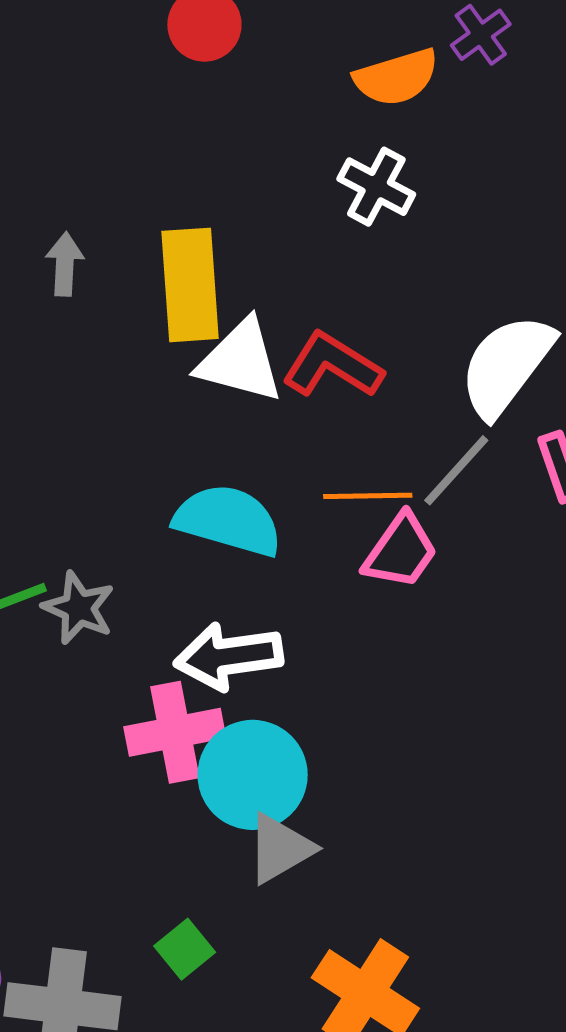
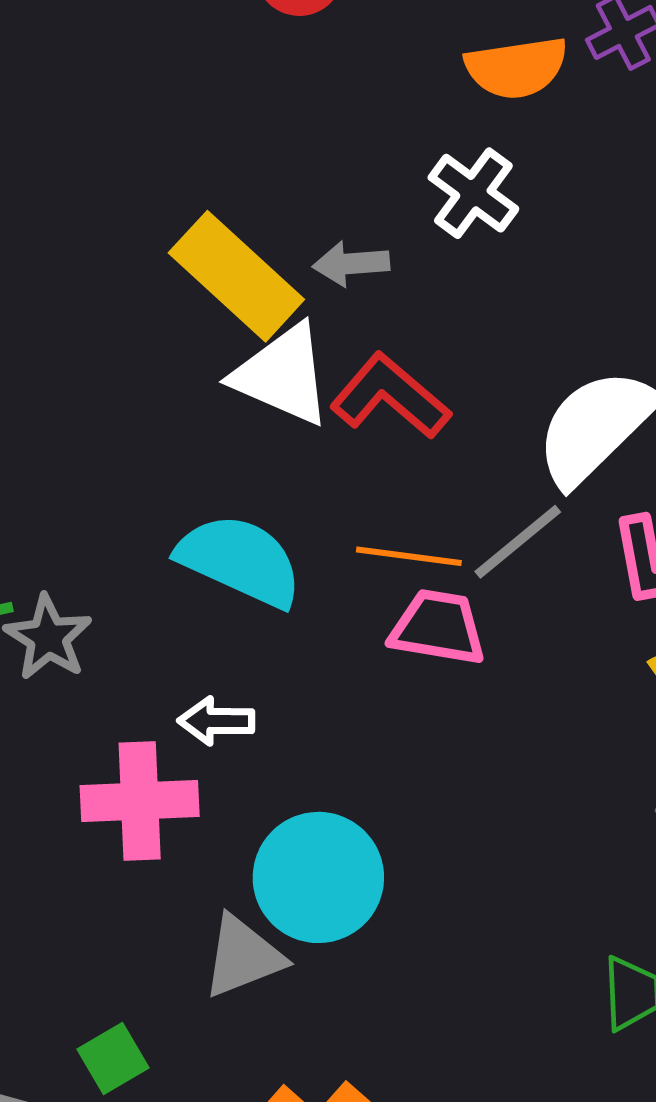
gray arrow: (65, 264) -> (351, 264), moved, turned -106
yellow rectangle: (190, 285) -> (236, 276), turned -52
pink trapezoid: (401, 551) -> (438, 627), turned -124
white arrow: (229, 656) -> (216, 721), size x0.6
cyan circle: (253, 775) -> (318, 877), moved

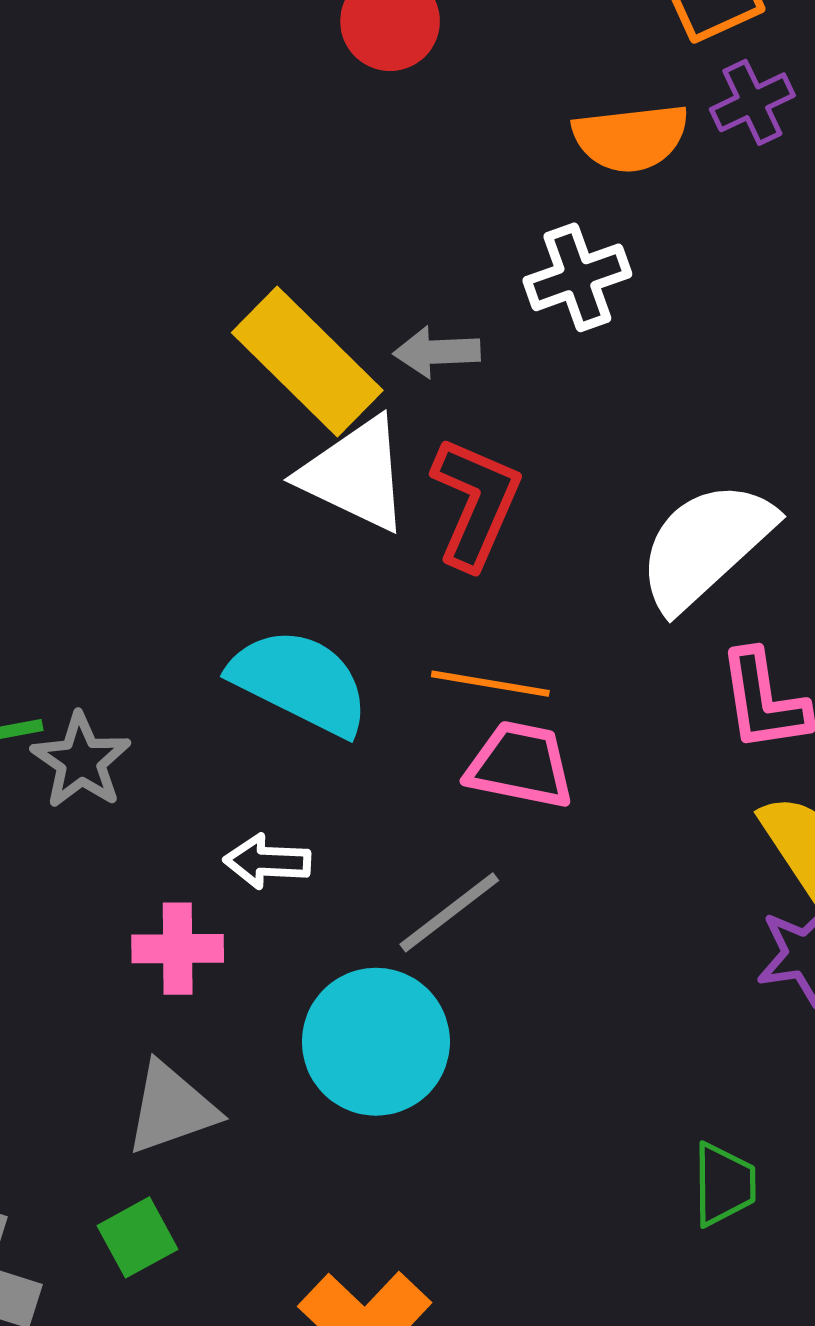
white cross: (473, 193) -> (577, 277), turned 32
red L-shape: (390, 396) -> (476, 503), turned 71
gray line: (518, 542) -> (449, 912), moved
pink cross: (140, 801) -> (178, 949), size x0.7
gray triangle: (243, 957) -> (171, 1108), moved

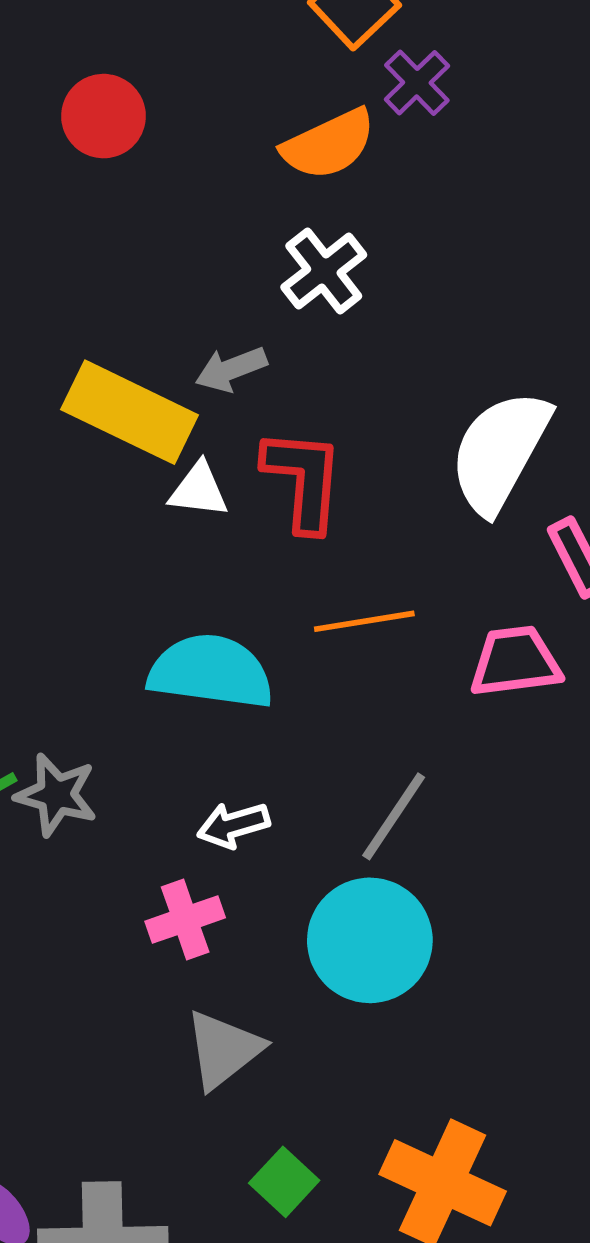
white triangle: (355, 474) -> (199, 490), size x0.6
pink trapezoid: (520, 765) -> (515, 662), moved
green square: (137, 1237) -> (284, 1182), moved

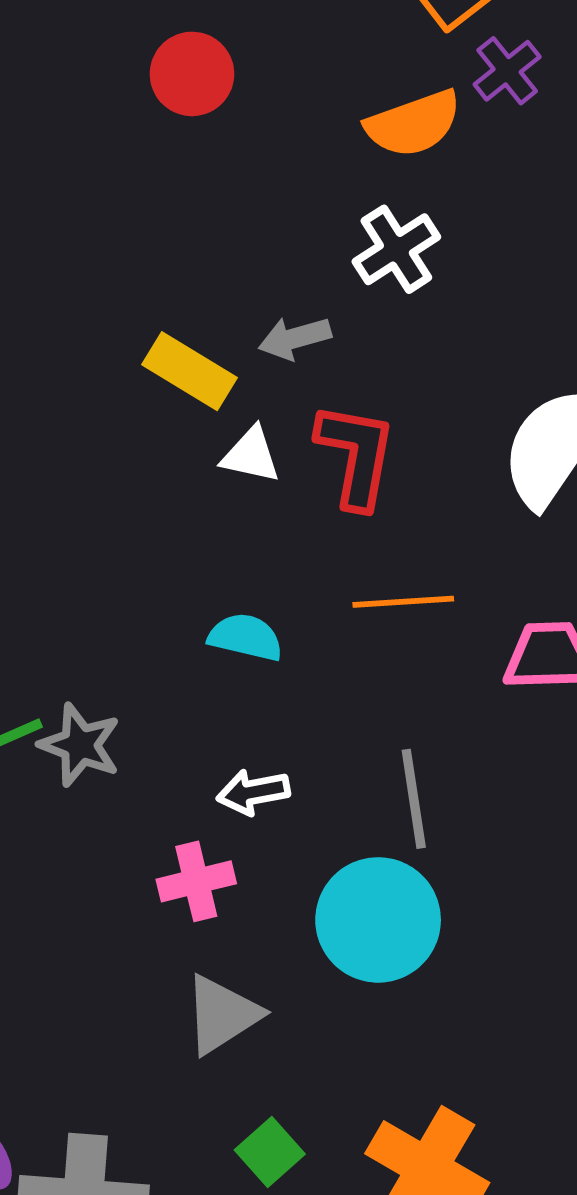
yellow rectangle: (130, 412) -> (190, 371), size x0.7
cyan semicircle: (211, 672) -> (246, 637), size x0.6
gray line: (394, 816) -> (414, 799), turned -48

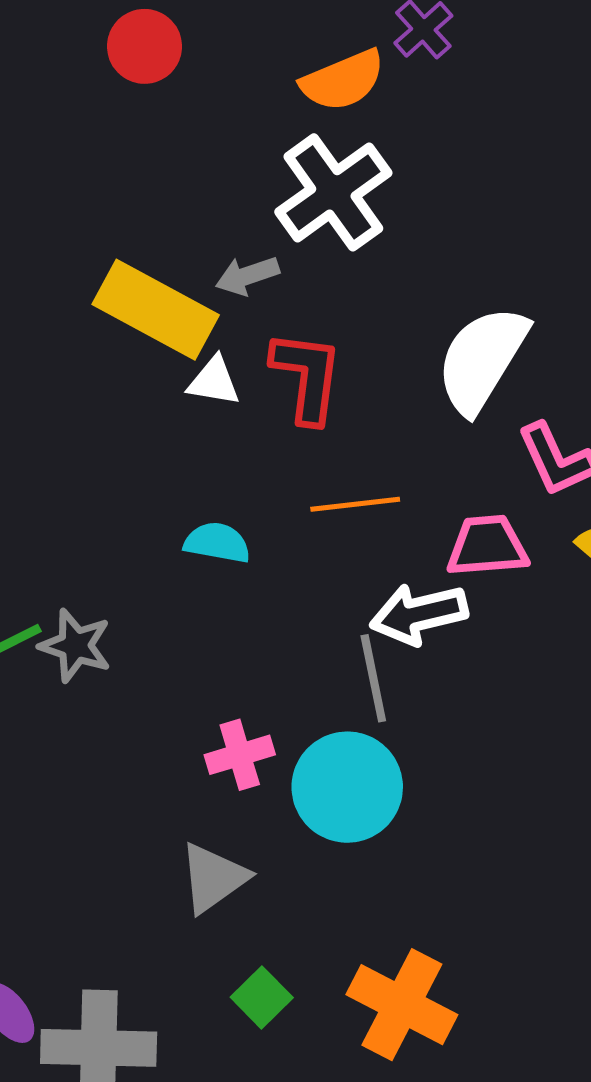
white cross: (396, 249) -> (333, 192), size x1.5
yellow rectangle: (190, 371) -> (156, 310), size x1.5
white arrow: (253, 792) -> (419, 614), moved, size x1.5
pink cross: (196, 881) -> (240, 755), moved

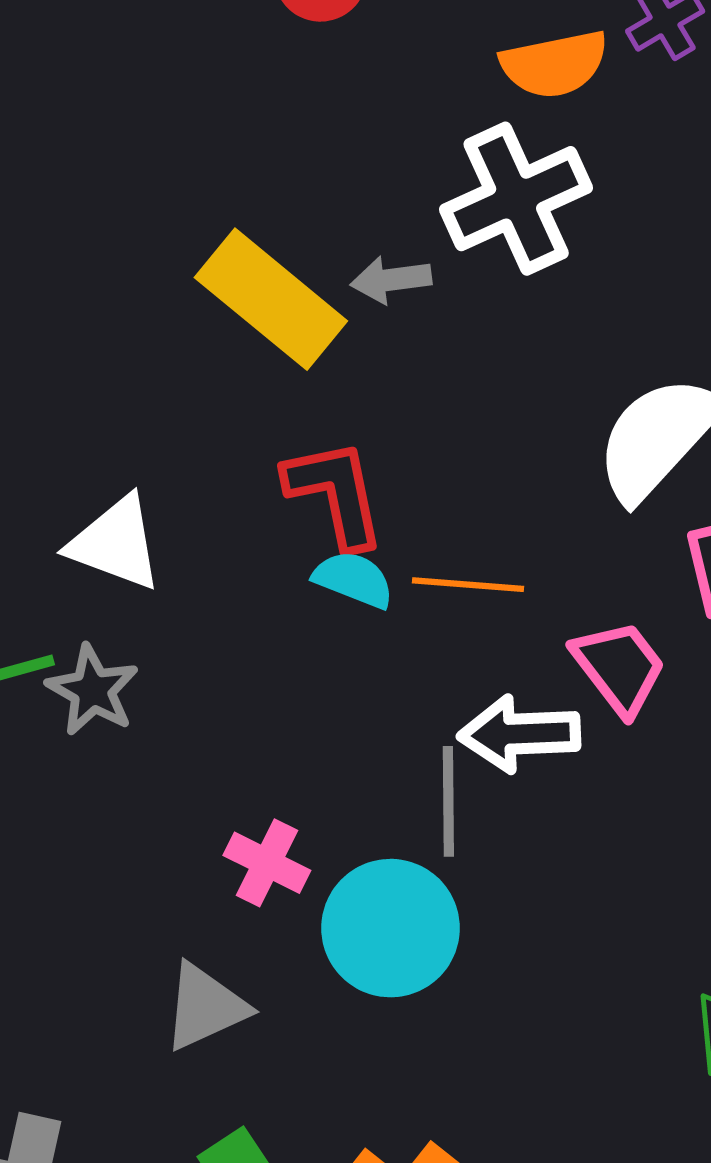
red L-shape: (307, 377) -> (335, 493), moved, turned -30
white triangle: (214, 381) -> (115, 543), moved, size x1.5
cyan semicircle: (217, 543) -> (354, 579), moved
pink trapezoid: (487, 546) -> (619, 667), turned 46
pink cross: (240, 755) -> (267, 863), turned 32

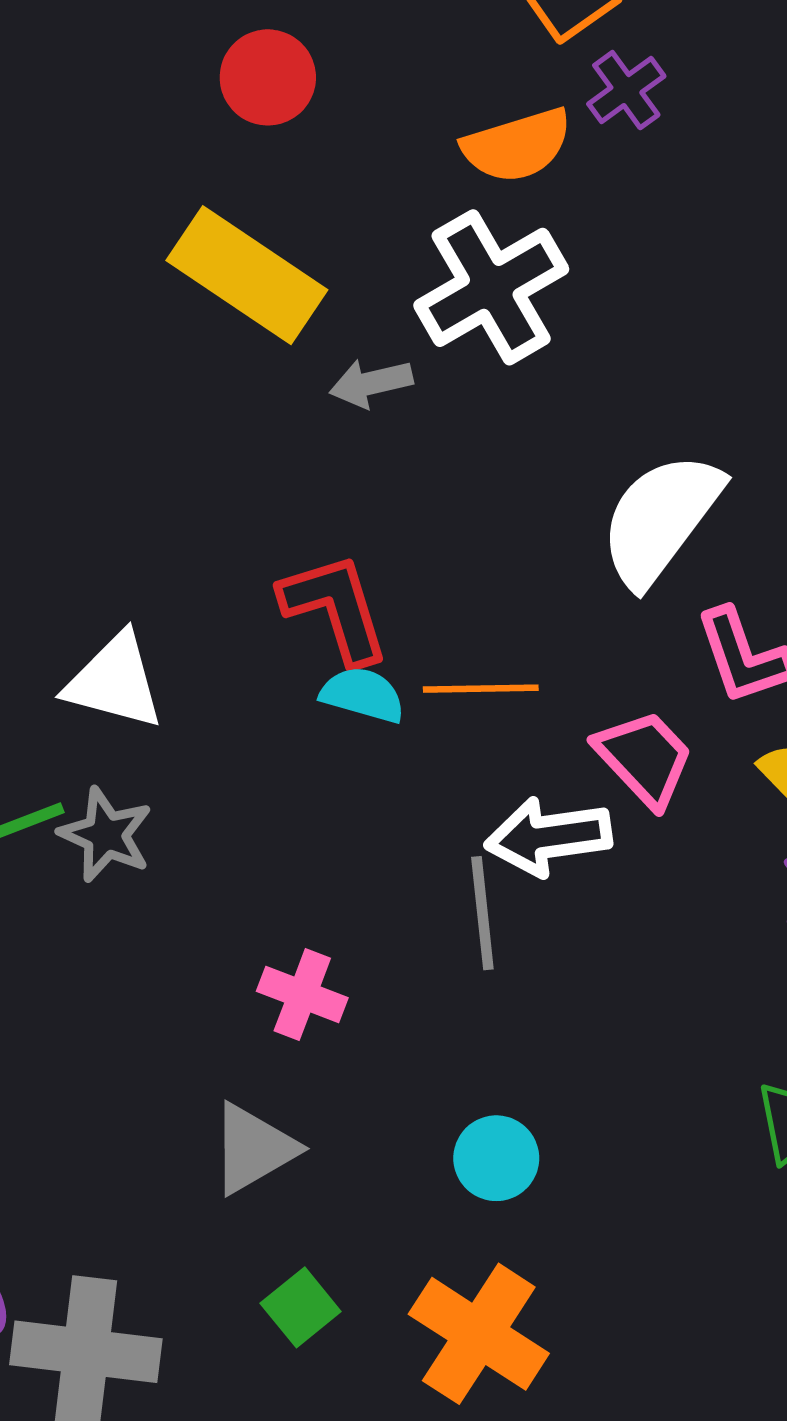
yellow rectangle: (271, 299) -> (247, 275), moved
cyan circle: (391, 928) -> (496, 1158), moved, size x0.6

